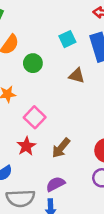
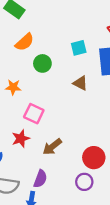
pink square: (35, 117) -> (34, 114), turned -30
purple semicircle: (55, 184) -> (40, 179), turned 126

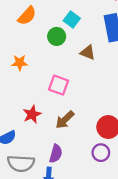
cyan square: (79, 48) -> (72, 20), moved, turned -35
green circle: (42, 63) -> (57, 36), moved
pink square: (34, 114) -> (59, 85), moved

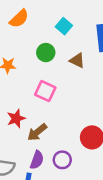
green circle: (57, 36) -> (46, 53), moved
brown arrow: (65, 120) -> (37, 132), moved
purple circle: (101, 153) -> (62, 160), moved

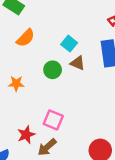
brown triangle: (77, 61) -> (78, 63), moved
pink square: (45, 91) -> (53, 120), moved

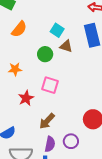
pink square: (53, 120) -> (50, 85), moved
red star: (26, 135) -> (26, 98), moved

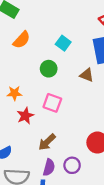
brown triangle: (66, 46) -> (87, 75), moved
orange star: (15, 69) -> (14, 93), moved

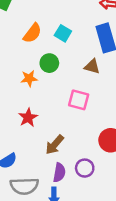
orange semicircle: (22, 40) -> (32, 33), moved
orange star: (14, 93) -> (29, 78), moved
pink square: (52, 103) -> (79, 100), moved

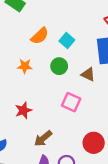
green circle: (49, 63) -> (59, 66), moved
orange star: (29, 78) -> (25, 66), moved

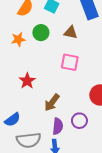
green circle: (59, 66) -> (41, 33), moved
brown triangle: (88, 74) -> (71, 32), moved

